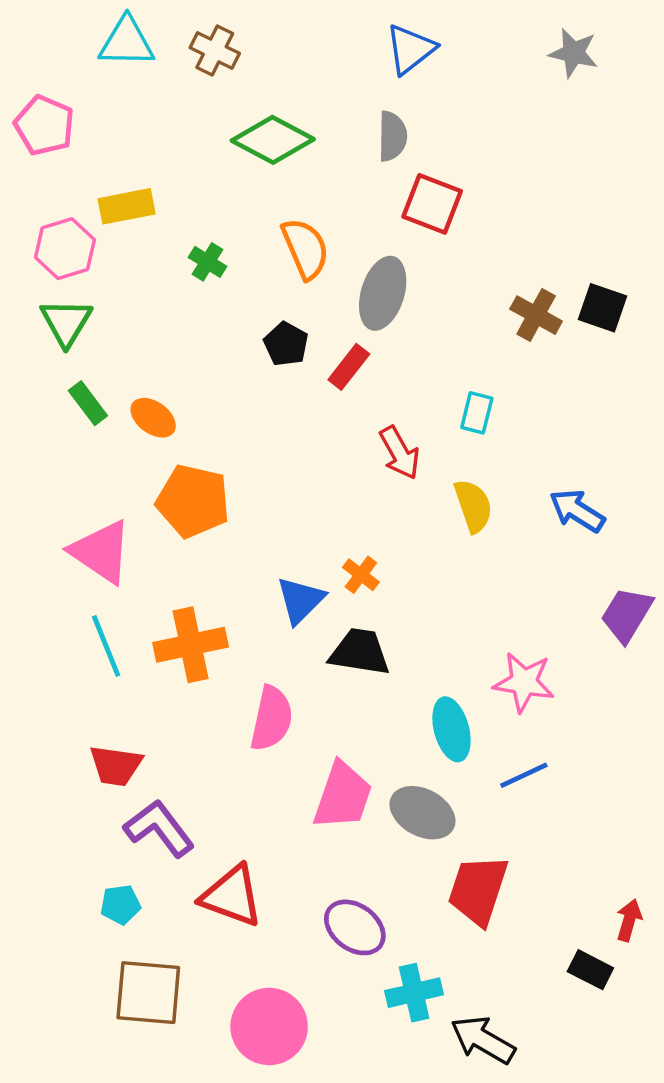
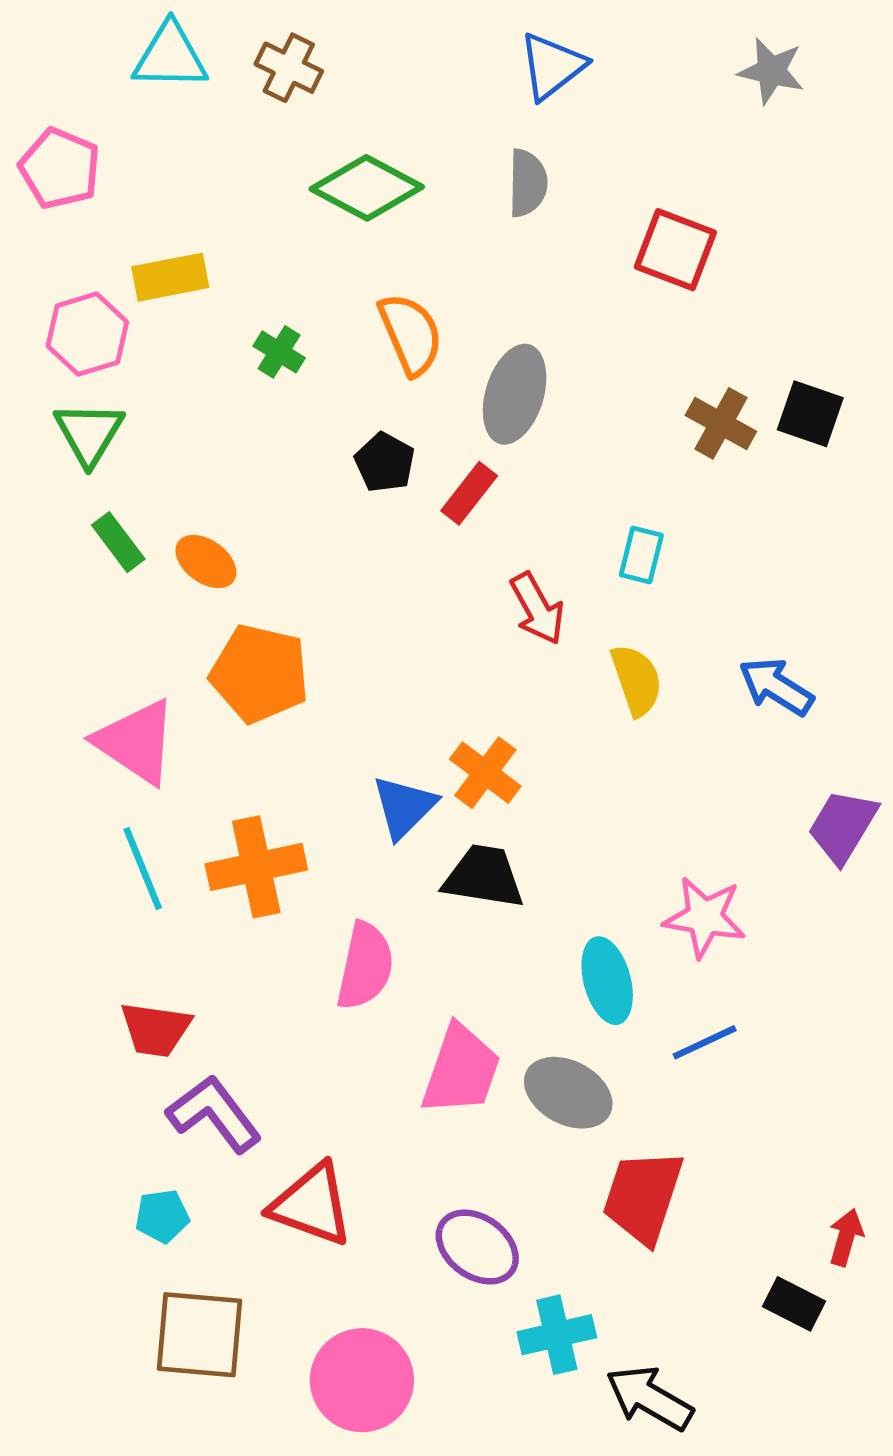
red square: (432, 204) -> (675, 250), moved
orange cross: (361, 575) -> (485, 773), size x1.4

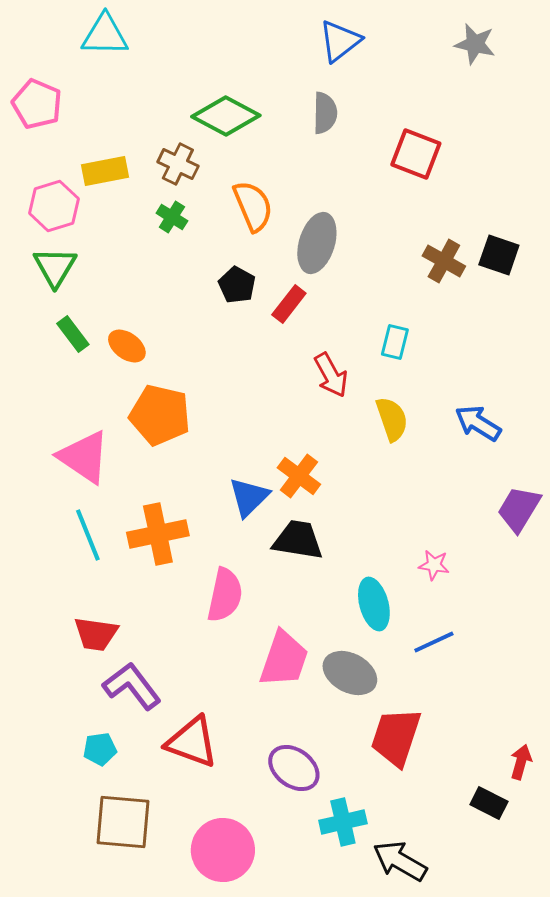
brown cross: (289, 68) -> (178, 164), moved
pink star: (705, 917) -> (434, 565), size x0.6

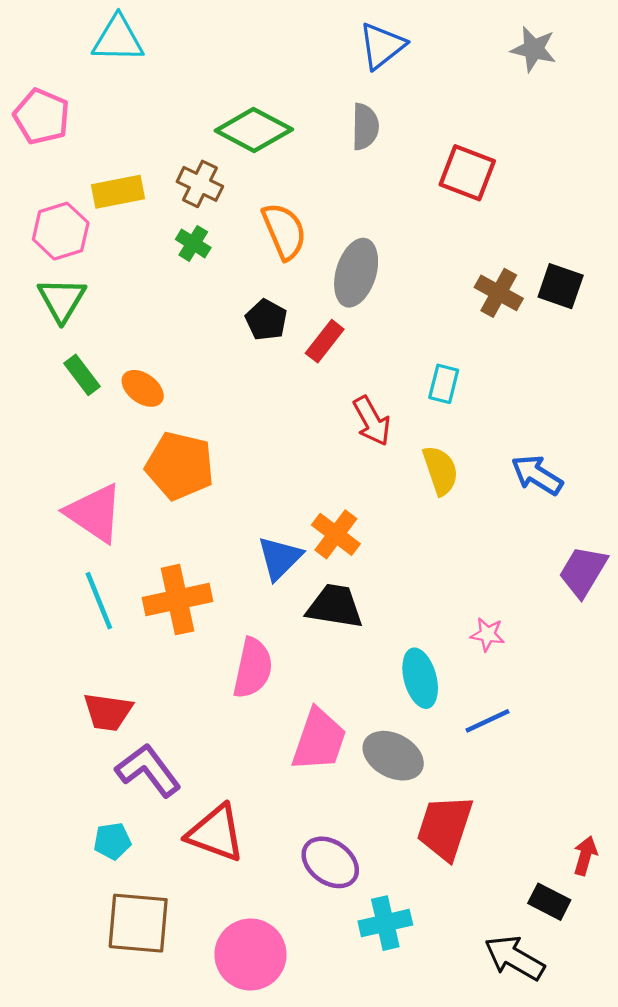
black arrow: (400, 861) -> (514, 958), moved

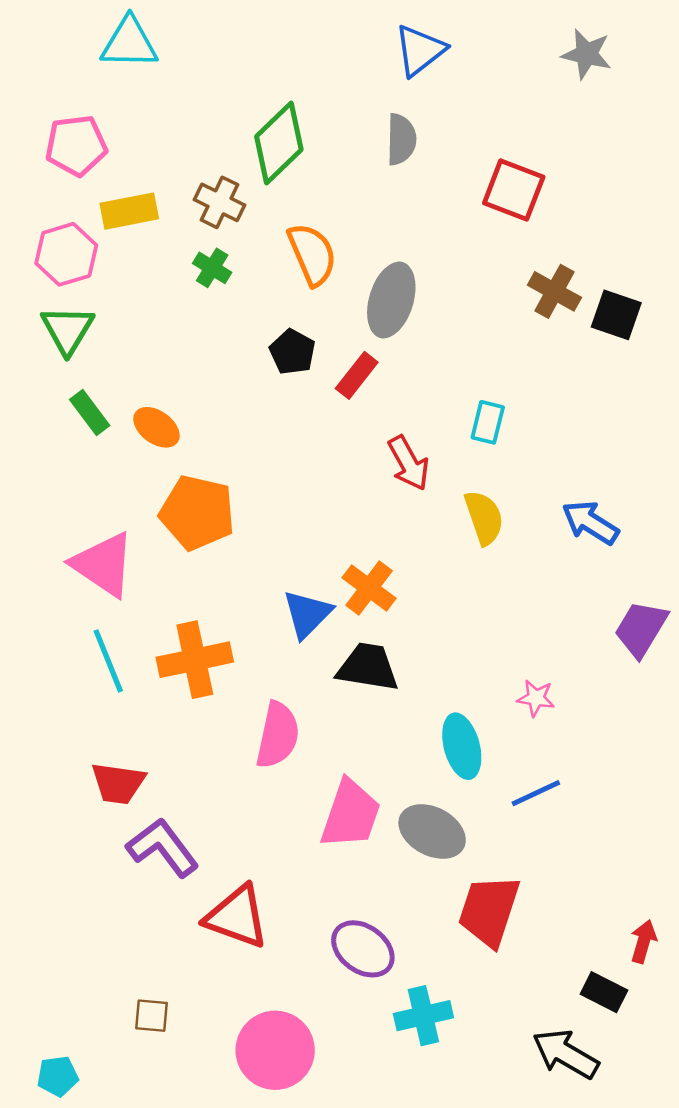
pink pentagon: (42, 117) -> (76, 146), moved, turned -30
green diamond: (254, 130) -> (279, 143), turned -72
brown cross: (499, 293) -> (554, 291), moved
cyan pentagon: (112, 841) -> (58, 1076), moved
brown square: (138, 923) -> (152, 1016), size x0.5

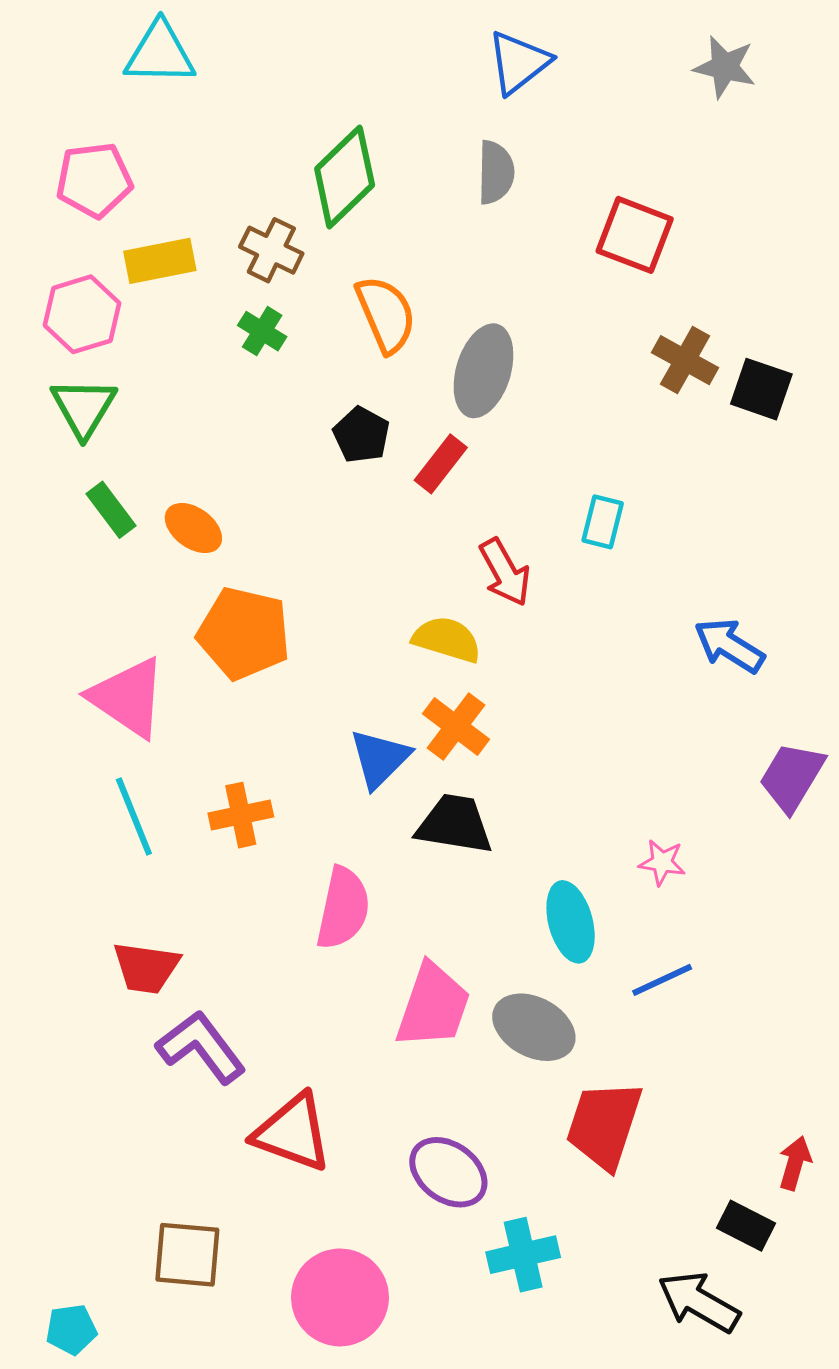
yellow semicircle: (484, 518) -> (447, 639), moved, turned -54
orange cross: (195, 660) -> (241, 815), size x0.7
brown square: (152, 1016) -> (187, 1255), size x1.6

